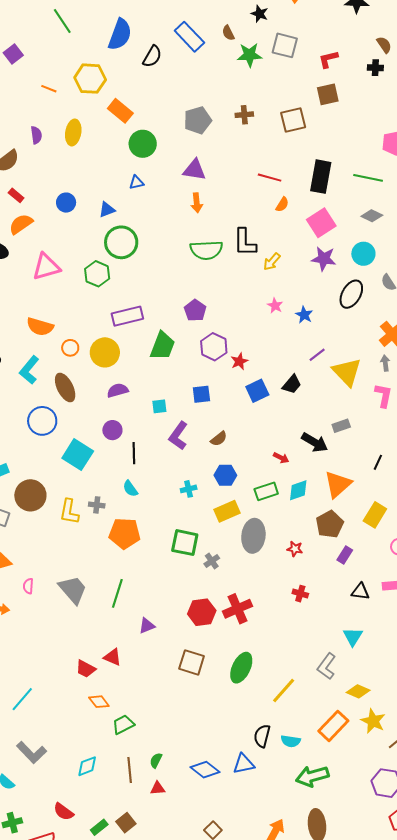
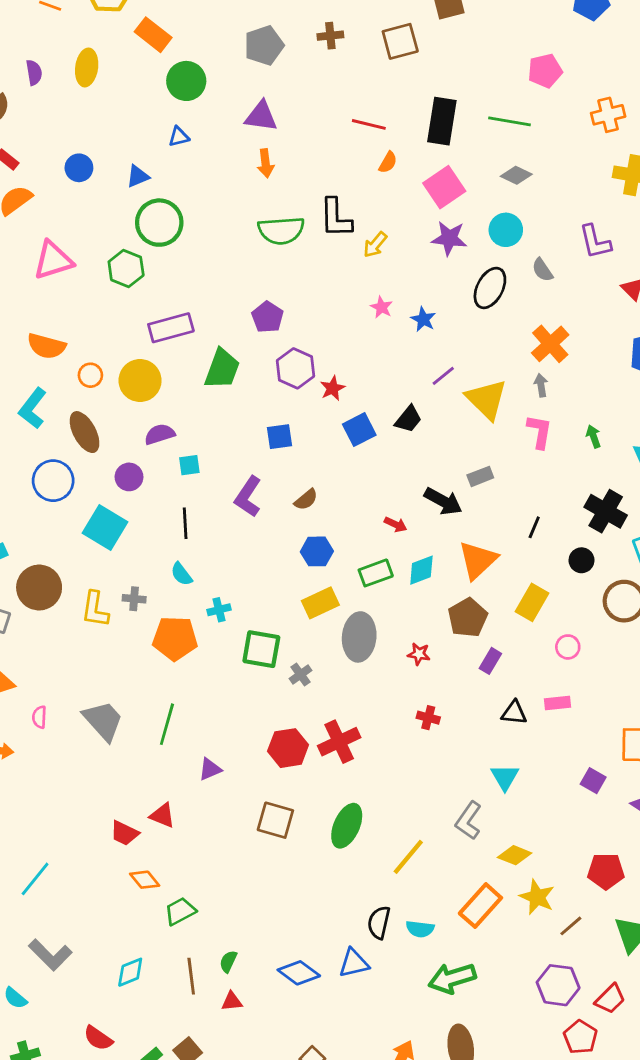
cyan square: (159, 406) -> (189, 465), moved
purple circle: (112, 430) -> (129, 477), moved
cyan cross: (189, 489) -> (219, 610), moved

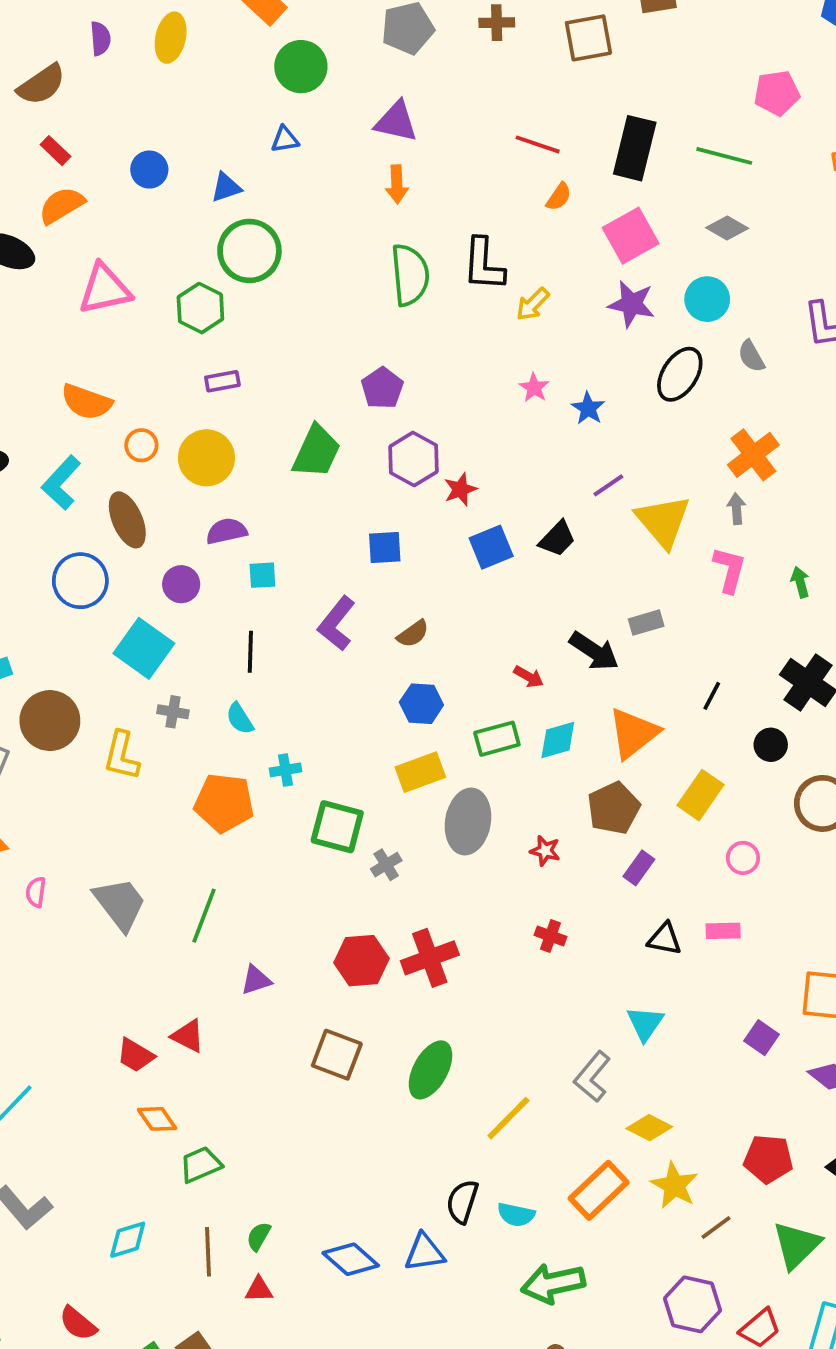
green semicircle: (281, 230) -> (410, 275), turned -96
purple rectangle: (171, 328) -> (222, 381), moved, size x0.6
gray cross: (134, 599) -> (173, 712), moved

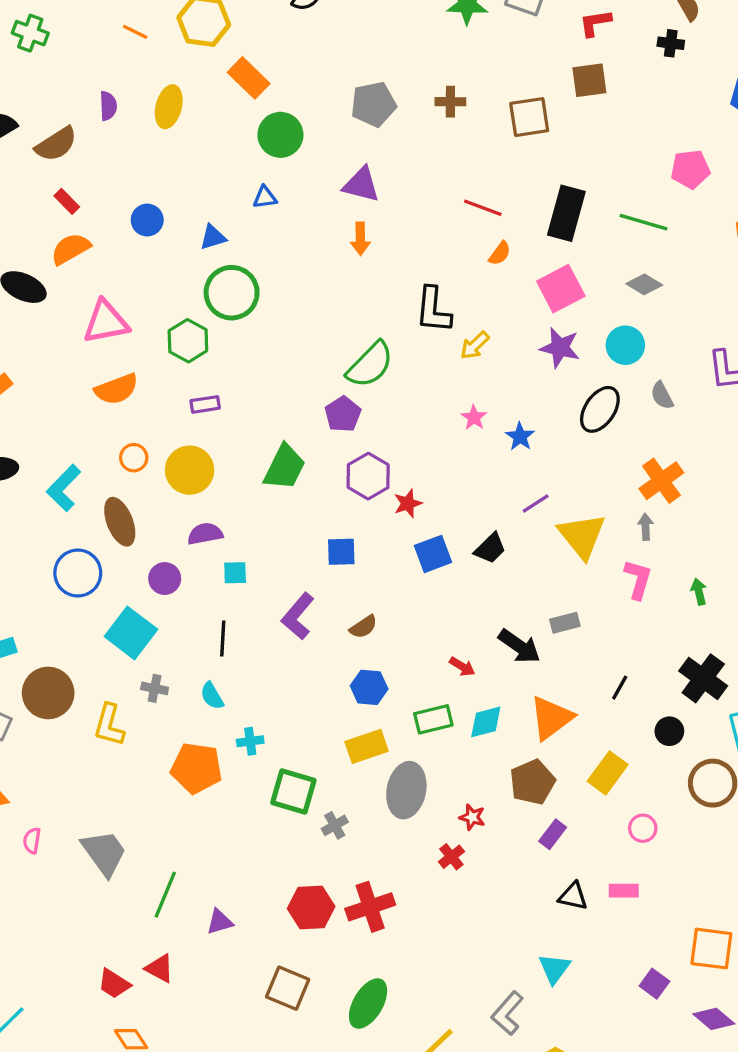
green semicircle: (410, 275) -> (370, 365), moved, turned 48
orange semicircle: (86, 402) -> (116, 389), moved, turned -42
green line: (204, 916) -> (165, 895), moved
red cross: (550, 936) -> (451, 857), moved, turned 30

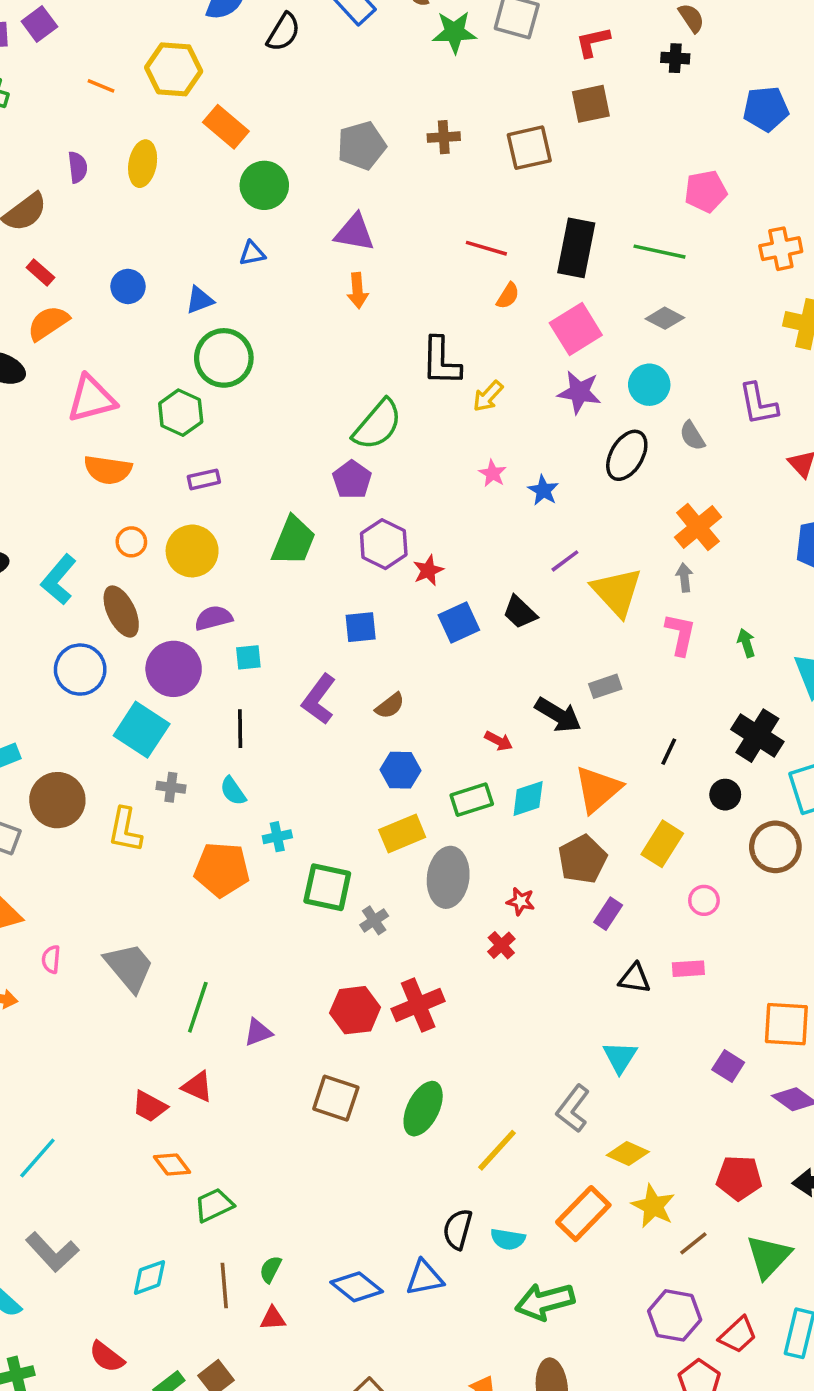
orange semicircle: (116, 389) -> (108, 470), turned 33
black trapezoid: (490, 548) -> (520, 612), turned 92
purple circle: (165, 579) -> (174, 669), size x1.6

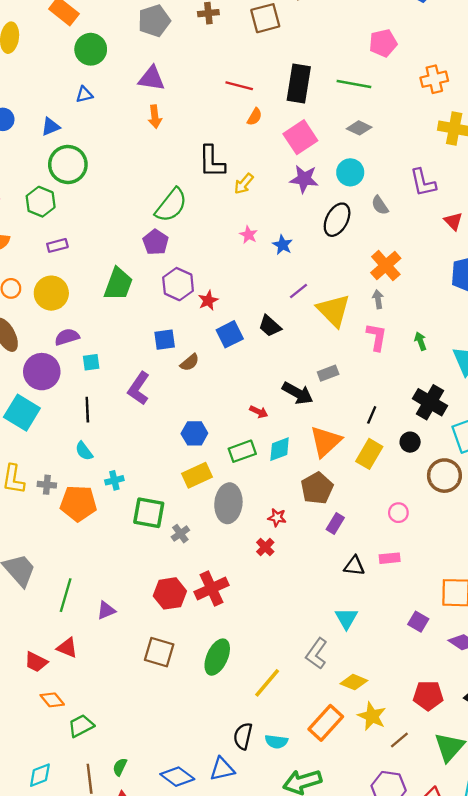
brown semicircle: (390, 706) -> (190, 362), moved
gray cross: (171, 787) -> (47, 485), moved
yellow rectangle: (662, 844) -> (369, 454), moved

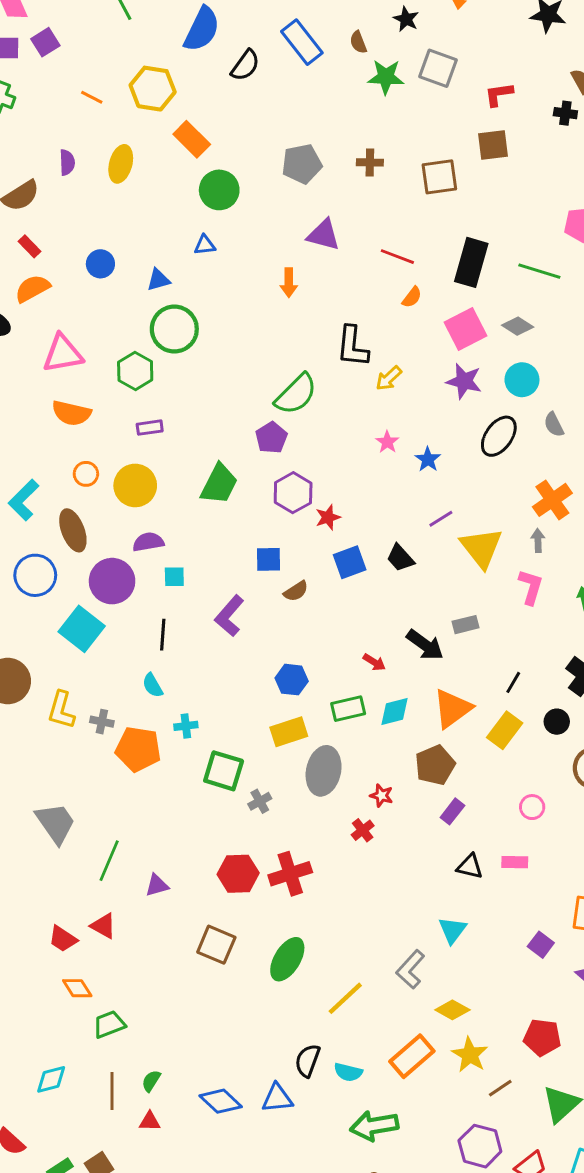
purple triangle: (152, 78) -> (324, 235), moved
gray diamond: (359, 128) -> (518, 326), moved

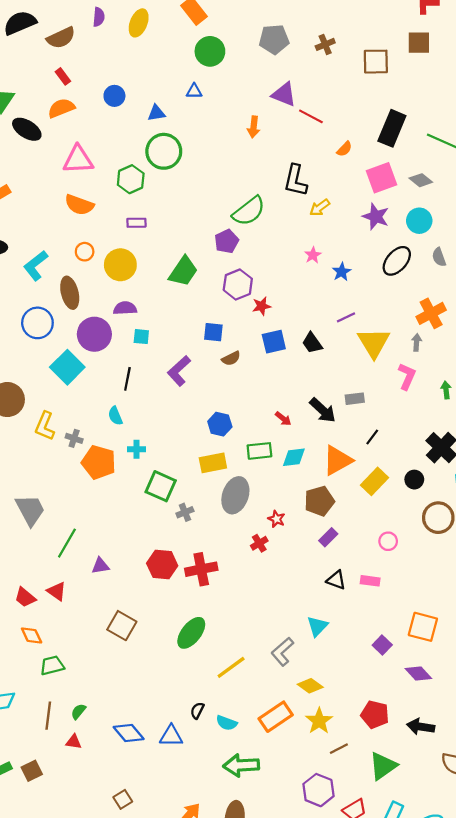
brown cross: (370, 162) -> (325, 44), turned -30
red line: (397, 257) -> (311, 116), moved
black line: (513, 682) -> (372, 437), moved
brown square: (216, 945) -> (122, 626), moved
black semicircle: (308, 1061) -> (197, 711), size x0.7

